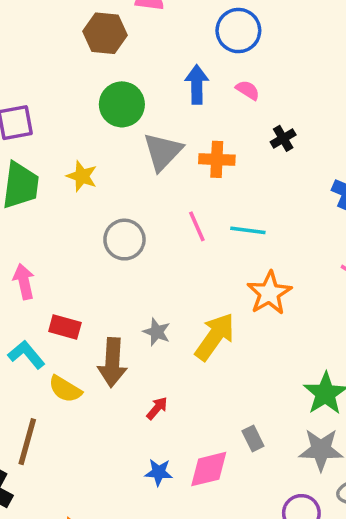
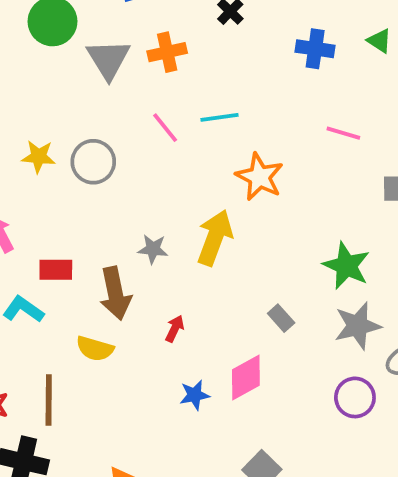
yellow star: (82, 176) -> (38, 157), moved
yellow semicircle: (65, 389) -> (95, 349), moved
gray rectangle: (253, 439) -> (281, 318), moved

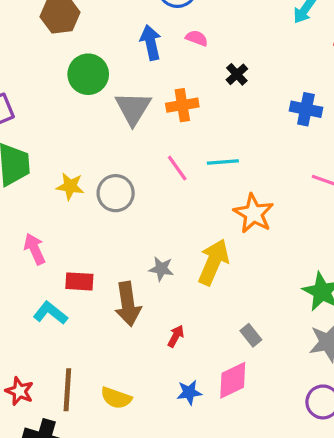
gray rectangle: (281, 318) -> (251, 335), moved
yellow semicircle: (95, 349) -> (116, 398), moved

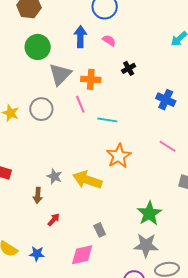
pink line: (177, 168) -> (80, 104), moved
gray circle: (116, 193) -> (41, 109), moved
yellow arrow: (213, 262) -> (87, 180), turned -108
brown arrow: (128, 304) -> (38, 195), moved, size x0.6
blue star: (189, 392) -> (37, 254), moved

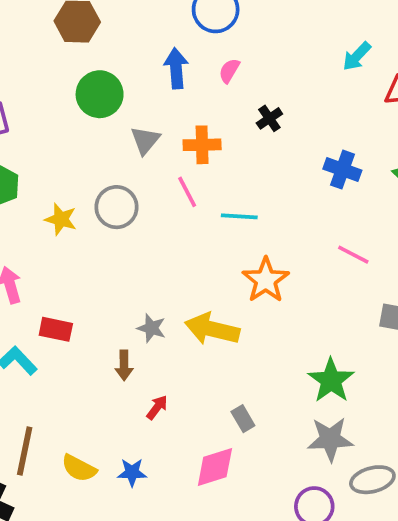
pink semicircle: (109, 40) -> (229, 71), turned -88
gray triangle: (60, 74) -> (145, 140), size x0.7

